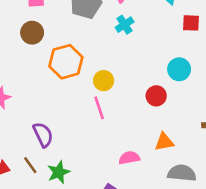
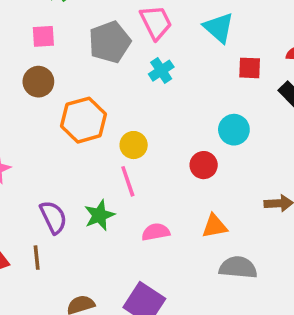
pink semicircle: (129, 158) -> (156, 232), moved
brown line: (30, 165) -> (37, 258), turned 30
green star: (59, 172) -> (99, 215), moved

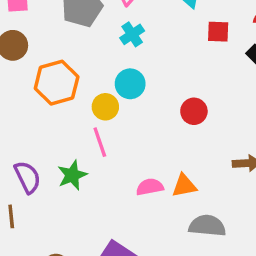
cyan circle: (234, 130) -> (130, 84), moved
red circle: (204, 165) -> (194, 111), moved
pink semicircle: (156, 232) -> (150, 187), moved

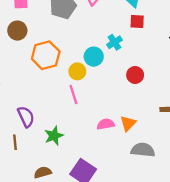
red square: (218, 32) -> (137, 22), moved
cyan cross: (132, 34) -> (114, 42), moved
green star: (72, 175) -> (54, 136), moved
orange triangle: (184, 186) -> (128, 123), turned -36

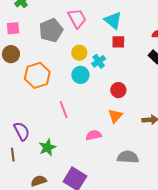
yellow circle: (77, 71) -> (79, 53), moved
orange triangle: (128, 123) -> (115, 116), moved

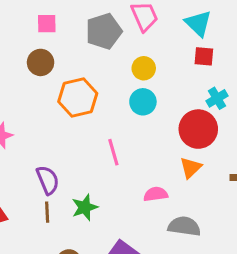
cyan cross: (99, 61) -> (217, 98), moved
red circle: (118, 90) -> (198, 129), size x1.6
brown line: (13, 155) -> (47, 212), moved
gray semicircle: (128, 157) -> (184, 226), moved

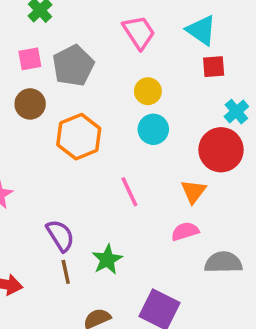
gray pentagon: (104, 31) -> (73, 66), moved
orange triangle: (191, 168) -> (193, 191), moved

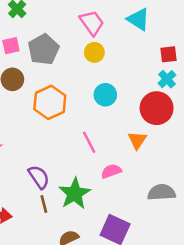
red square: (214, 67) -> (168, 54), moved
yellow circle: (148, 91) -> (94, 52), moved
pink semicircle: (185, 231) -> (111, 171), moved
green star: (107, 260) -> (75, 194), size x1.4

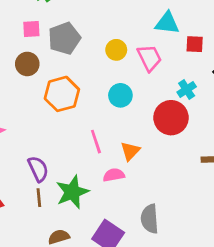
cyan triangle: (138, 19) -> (167, 23), turned -35
pink trapezoid: (92, 23) -> (149, 58), moved
red square: (168, 54) -> (195, 44), moved
orange triangle: (137, 140) -> (130, 151), moved
gray semicircle: (162, 192) -> (150, 219), moved, turned -100

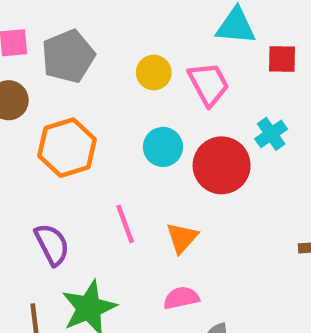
red circle: (171, 118) -> (222, 165), moved
purple semicircle: (38, 169) -> (52, 244), moved
pink semicircle: (114, 175) -> (181, 298), moved

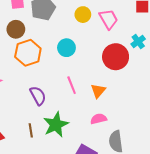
cyan circle: (163, 147) -> (66, 48), moved
orange hexagon: (67, 148) -> (28, 53), moved

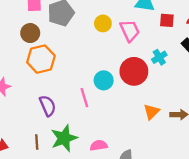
cyan circle: (66, 48) -> (104, 80), moved
orange triangle: (98, 91) -> (151, 112), moved
pink semicircle: (99, 119) -> (99, 145), moved

